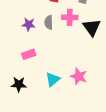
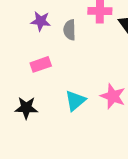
gray semicircle: (49, 22) -> (70, 30), moved

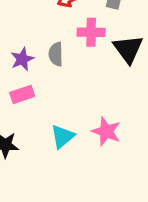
purple star: (41, 21) -> (22, 59), moved, turned -30

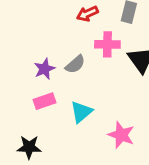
gray semicircle: (56, 54) -> (75, 64), turned -130
cyan triangle: (63, 136) -> (81, 112), moved

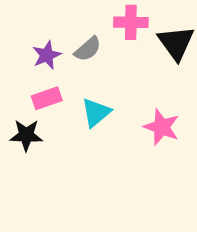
pink star: (121, 135) -> (162, 127), moved
black star: (29, 147) -> (26, 135), moved

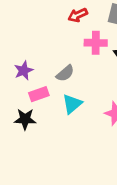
gray semicircle: (88, 49) -> (65, 73), moved
purple star: (47, 55) -> (24, 71), moved

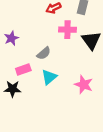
purple star: (24, 71) -> (11, 38), moved

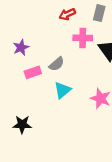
pink rectangle: (23, 69) -> (33, 72), moved
black star: (12, 89) -> (22, 125), moved

